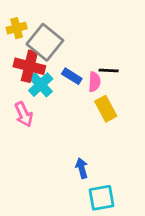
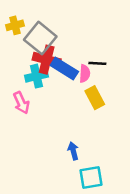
red cross: (29, 66) -> (47, 60), moved
blue rectangle: (72, 76) -> (64, 68), size x1.5
cyan cross: (41, 85) -> (36, 76), turned 30

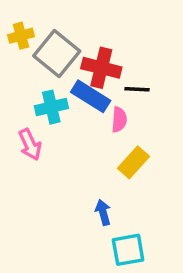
red cross: (47, 60) -> (101, 68), moved
pink semicircle: (85, 74) -> (119, 120), moved
yellow rectangle: (95, 98) -> (133, 162), moved, turned 70

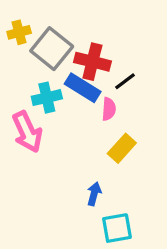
black line: (137, 89) -> (125, 81), turned -40
pink arrow: (30, 145) -> (27, 132), size x1.4
blue arrow: (103, 212) -> (94, 194), turned 30

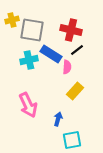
gray square: (52, 49) -> (32, 30), turned -30
red cross: (92, 62) -> (71, 30), moved
pink arrow: (27, 132) -> (28, 105), moved

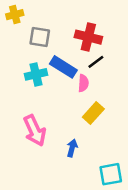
yellow cross: (12, 20) -> (15, 15), moved
gray square: (32, 30) -> (40, 37), size x0.7
cyan square: (72, 140) -> (111, 174), moved

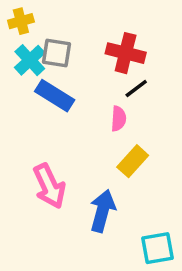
blue rectangle: (63, 67) -> (55, 96), moved
cyan cross: (36, 74) -> (30, 60), moved, turned -30
blue arrow: (72, 148) -> (103, 211), size x1.6

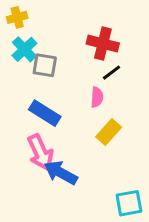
gray square: (56, 53) -> (45, 65), moved
blue rectangle: (55, 96) -> (45, 113), moved
blue arrow: (103, 211) -> (61, 173), moved, turned -76

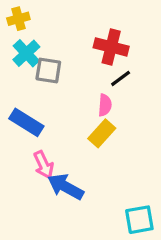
blue rectangle: (45, 113) -> (26, 122), moved
yellow rectangle: (109, 132) -> (102, 133), moved
pink arrow: (40, 152) -> (44, 165), size x0.7

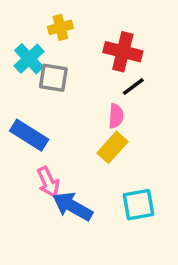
yellow cross: (18, 19) -> (60, 27), moved
cyan square: (139, 220) -> (139, 205), moved

